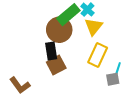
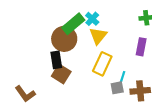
brown square: (56, 65) -> (61, 74), turned -30

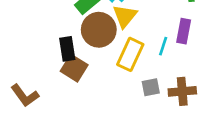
brown circle: (64, 39) -> (99, 30), moved
cyan line: (122, 78) -> (163, 46), moved

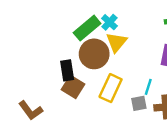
cyan line: (163, 46) -> (148, 87), moved
yellow rectangle: (130, 54) -> (111, 88), moved

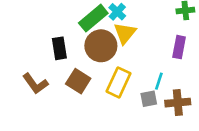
black rectangle: (67, 70) -> (59, 48), moved
brown L-shape: (31, 110) -> (35, 84), moved

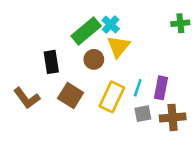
brown circle: (101, 46) -> (94, 59), size x0.6
purple rectangle: (179, 47) -> (161, 88), moved
cyan line: (159, 81) -> (138, 88), moved

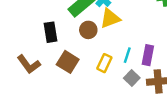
yellow triangle: (118, 46) -> (110, 18), turned 30
yellow rectangle: (112, 97) -> (104, 63), size x0.7
gray square: (143, 114) -> (132, 78), turned -35

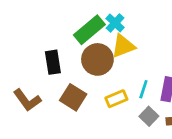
brown circle: (88, 30) -> (97, 59), size x1.5
yellow rectangle: (104, 63) -> (116, 99), turned 42

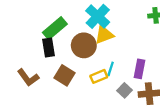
cyan cross: (115, 23) -> (98, 16), size x1.6
green rectangle: (89, 30) -> (55, 28), moved
cyan line: (143, 89) -> (111, 69), moved

